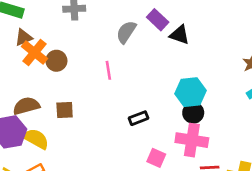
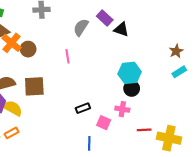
brown square: (65, 110) -> (34, 86), size x1.5
black rectangle: (138, 118) -> (83, 108), moved
pink cross: (192, 140) -> (122, 109), moved, size x0.6

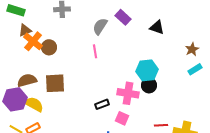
black triangle: (121, 29) -> (157, 27), moved
pink line: (67, 56) -> (95, 51), moved
pink cross: (122, 109) -> (128, 93), moved, size x1.5

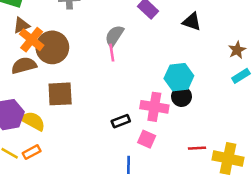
gray semicircle: (100, 26) -> (114, 36), moved
brown circle: (49, 47) -> (52, 47), size x1.6
brown semicircle: (27, 80) -> (24, 65), moved

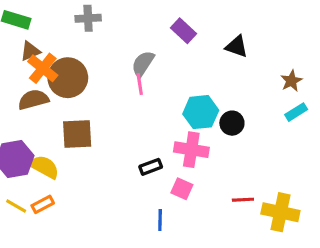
cyan hexagon: (179, 77) -> (201, 112), moved
black circle: (182, 96) -> (232, 123), moved

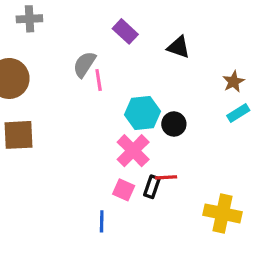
pink line: (140, 84) -> (99, 80), moved
pink cross: (191, 150) -> (133, 151), turned 36
black rectangle: (151, 167) -> (152, 187), moved, turned -50
red line: (243, 200) -> (166, 177), moved

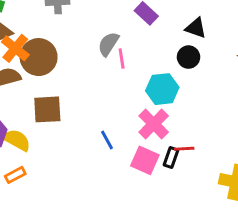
black circle: (174, 124) -> (188, 57), moved
pink square: (124, 190) -> (145, 160), size x1.4
blue line: (102, 221) -> (107, 140), moved, turned -30

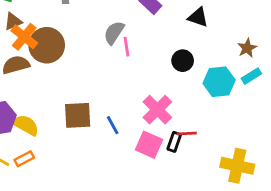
black circle: (188, 57) -> (183, 61), moved
cyan hexagon: (162, 89) -> (219, 82), moved
brown square: (47, 109) -> (78, 115), moved

